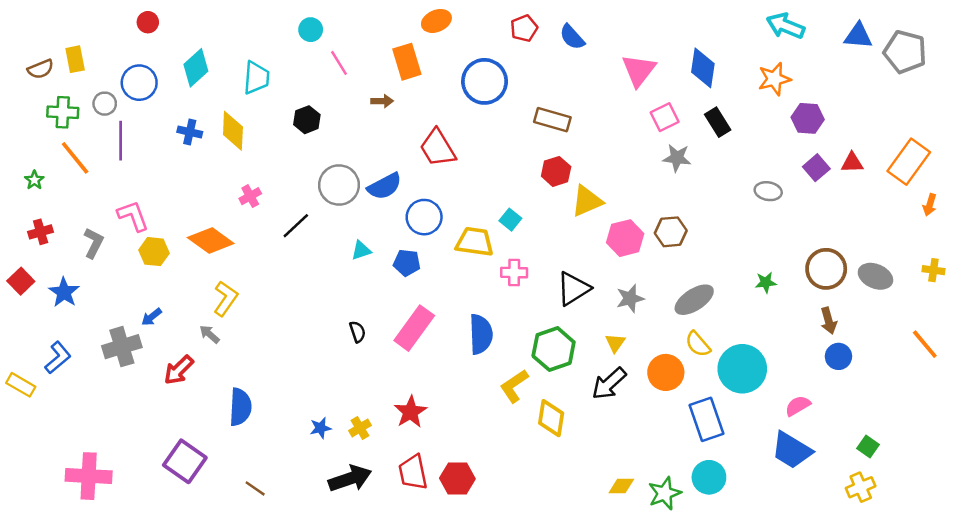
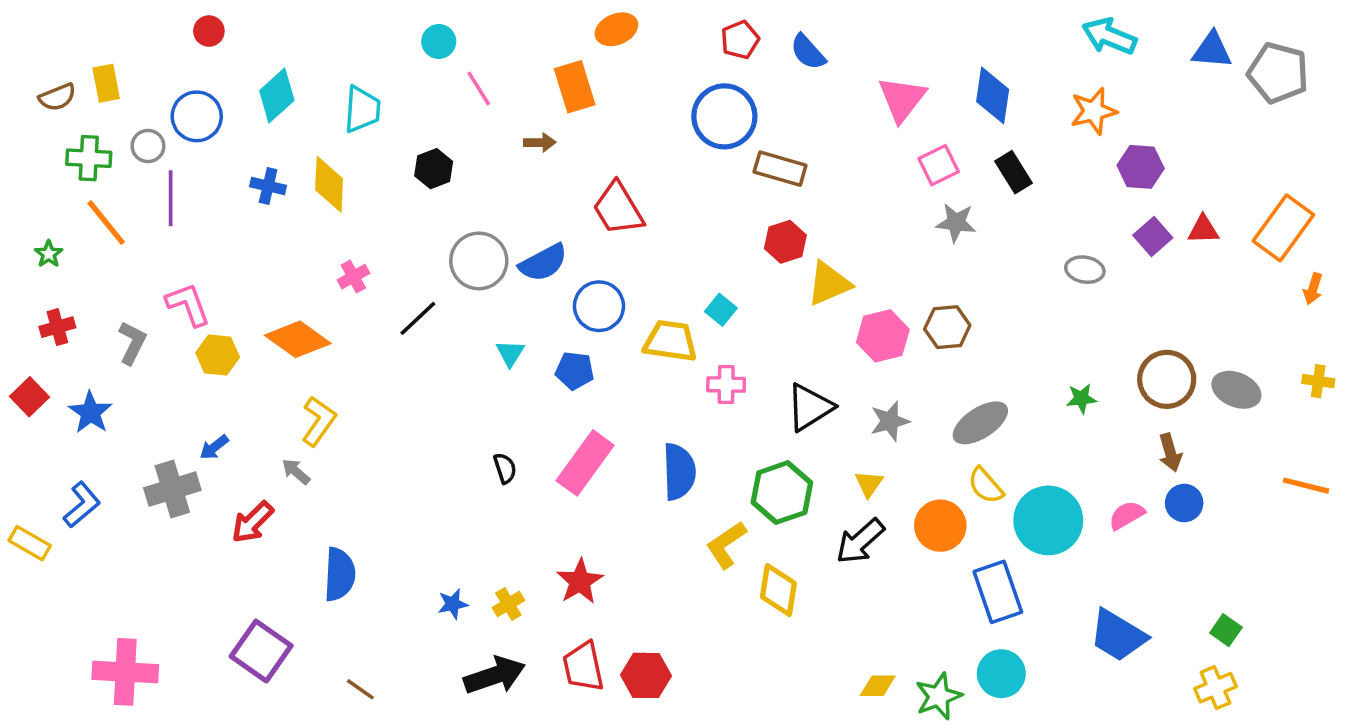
blue circle: (485, 81) -> (724, 116), moved
cyan triangle: (361, 250) -> (510, 353), turned -40
orange line: (925, 344) -> (1306, 486), turned -36
pink semicircle: (798, 406) -> (1127, 515), moved

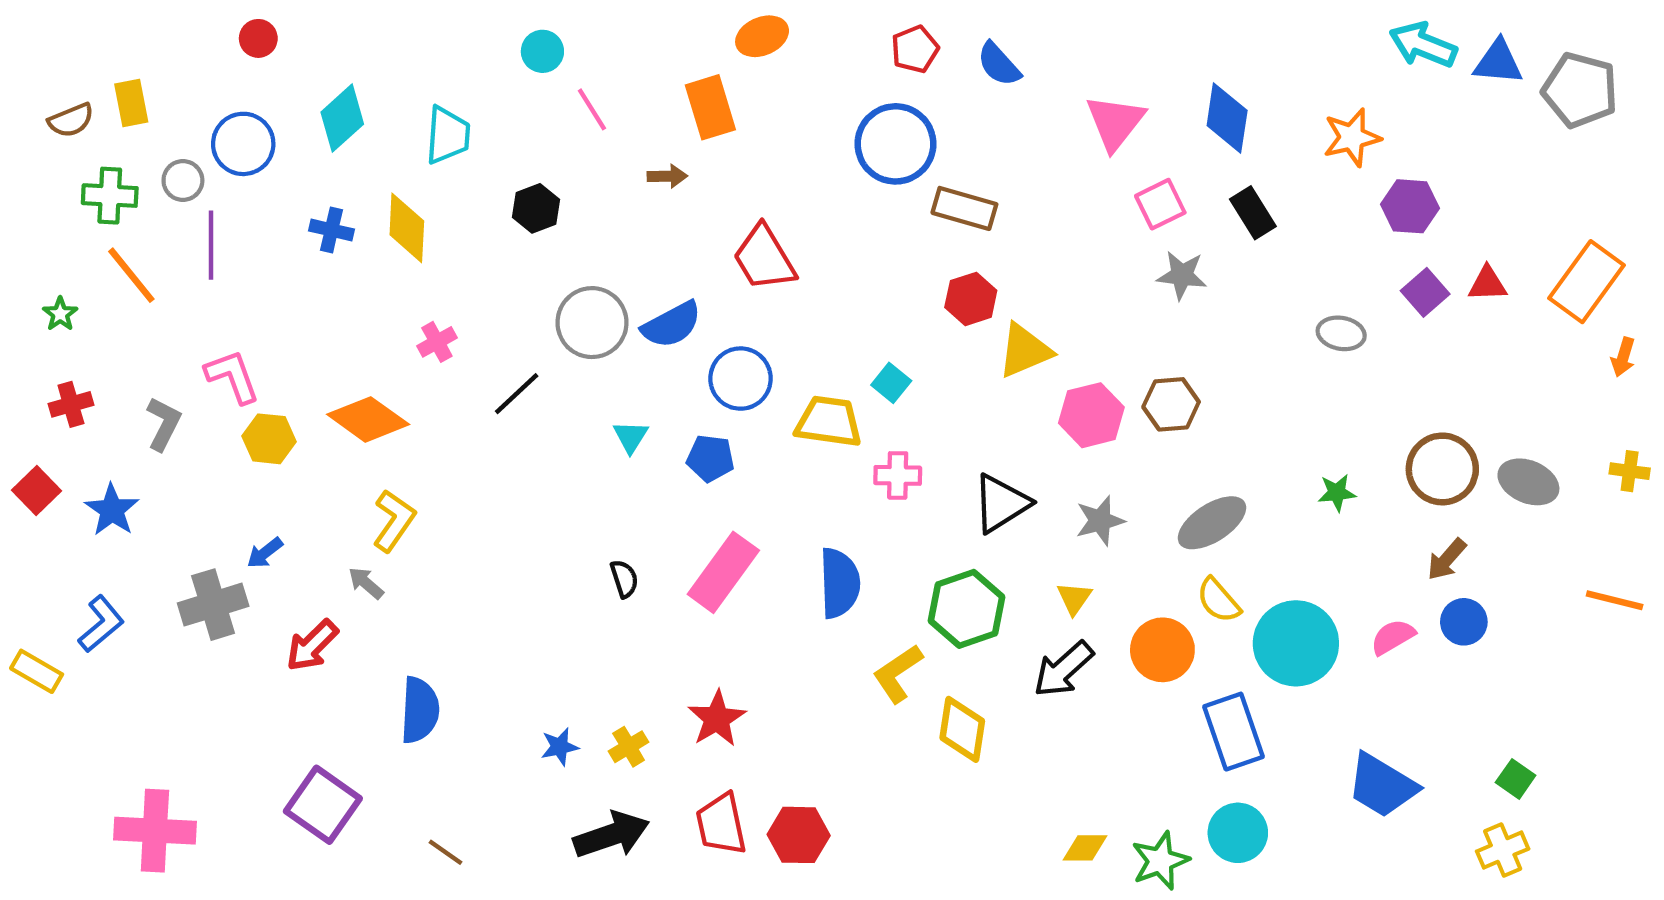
cyan arrow: (1109, 36) -> (1423, 45), moved
brown arrow: (1170, 452) -> (1447, 559), turned 57

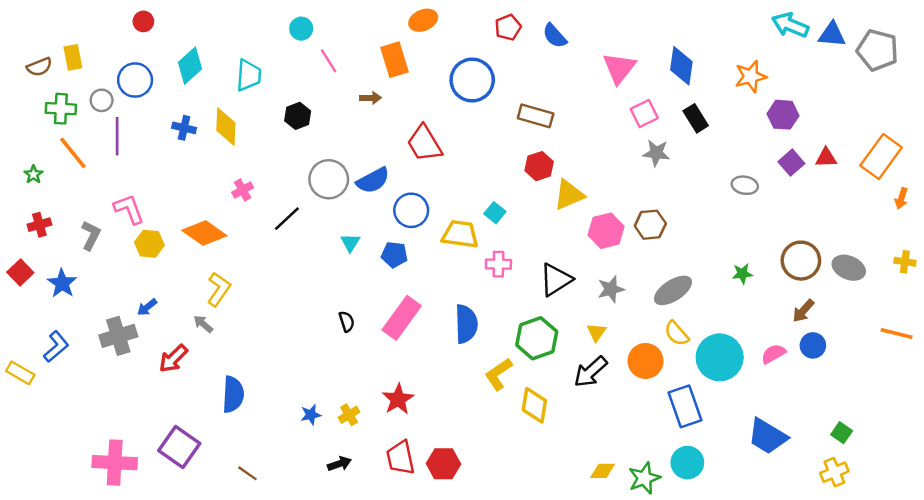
blue circle: (896, 144) -> (472, 80), moved
pink cross: (155, 831) -> (115, 463), moved
black arrow: (611, 835) -> (339, 464), size x0.6

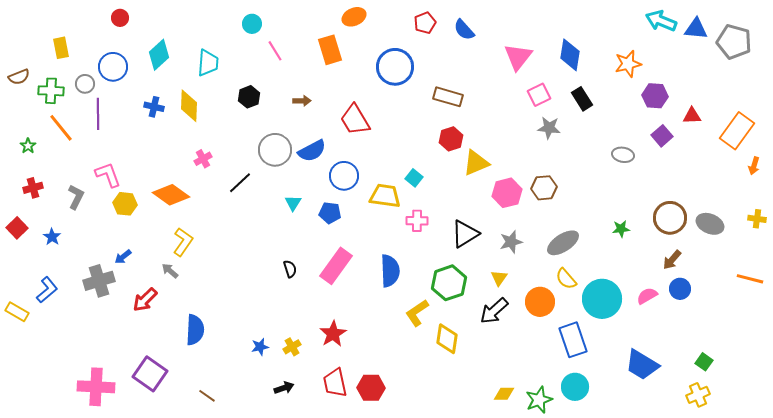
brown semicircle: (39, 67) -> (19, 77), moved
brown arrow: (371, 98) -> (302, 101), moved
red triangle: (826, 158) -> (692, 116), moved
blue star: (62, 283) -> (52, 237), size x0.7

